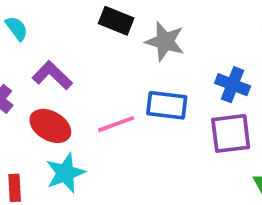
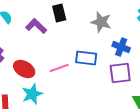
black rectangle: (116, 21) -> (59, 13), turned 54
gray star: (165, 41) -> (101, 22), moved
purple L-shape: (52, 75) -> (36, 26), moved

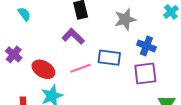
gray star: (101, 22) -> (125, 19), turned -30
purple L-shape: (36, 26) -> (73, 36), moved

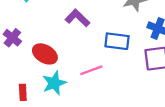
pink line: (81, 68) -> (91, 70), moved

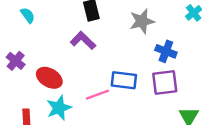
blue rectangle: (117, 41) -> (124, 80), moved

